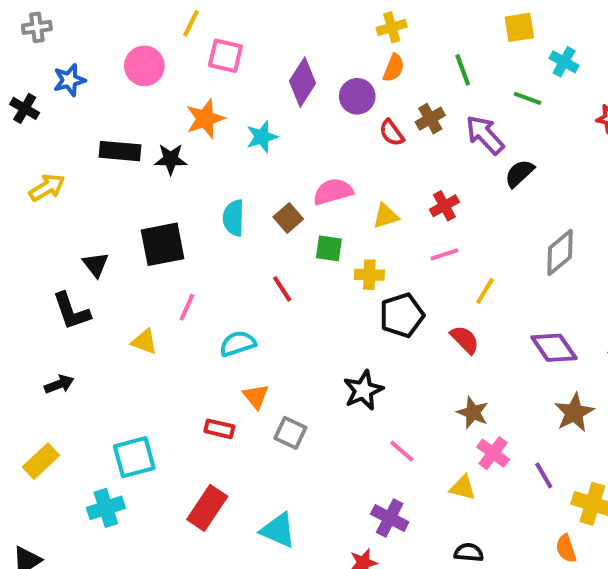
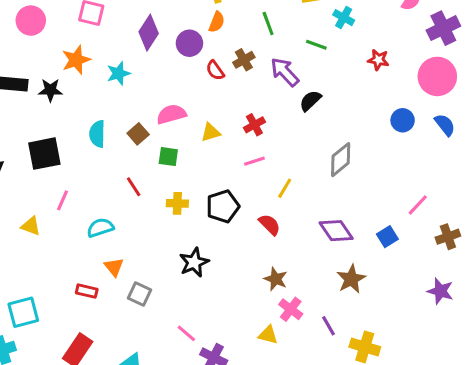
yellow cross: (369, 275) -> (177, 203), moved
pink line: (402, 451) -> (186, 333), moved

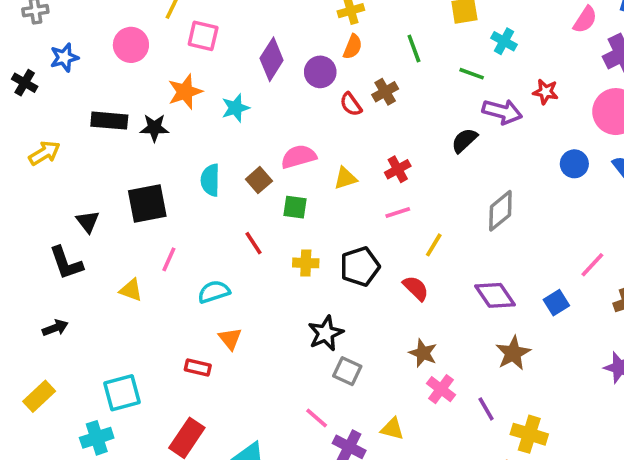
purple arrow: (285, 72) -> (502, 112), moved, turned 148
gray square: (140, 294) -> (347, 371), moved
yellow triangle: (268, 335) -> (392, 429), moved

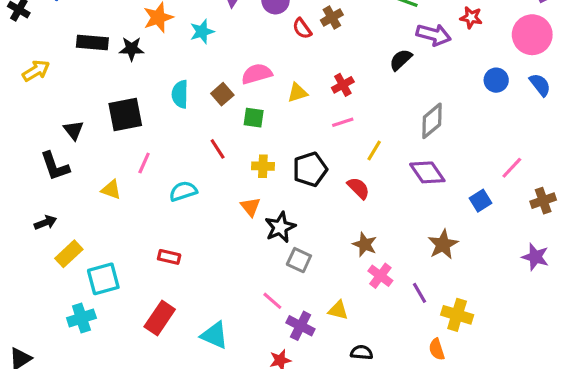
purple diamond: (495, 295) -> (427, 172), moved
orange triangle: (230, 339) -> (250, 207), moved
yellow rectangle: (39, 396) -> (69, 254), moved

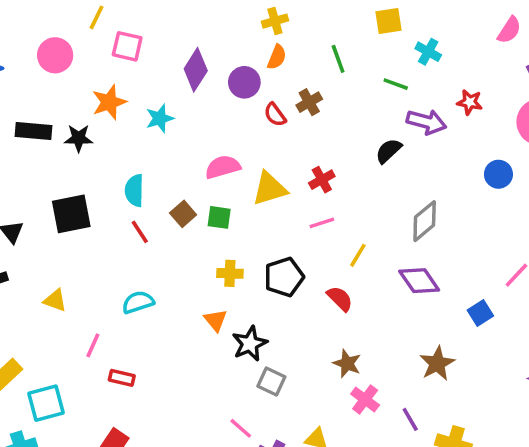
yellow triangle: (297, 93) -> (270, 189), size x1.5
brown square: (222, 94) -> (183, 214), moved
red line: (218, 149) -> (140, 232), moved
pink line: (144, 163) -> (93, 345), moved

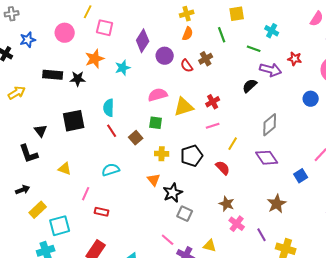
yellow square: (389, 21) -> (237, 14), moved
purple circle: (244, 82) -> (165, 56), moved
brown square: (183, 214) -> (136, 138), moved

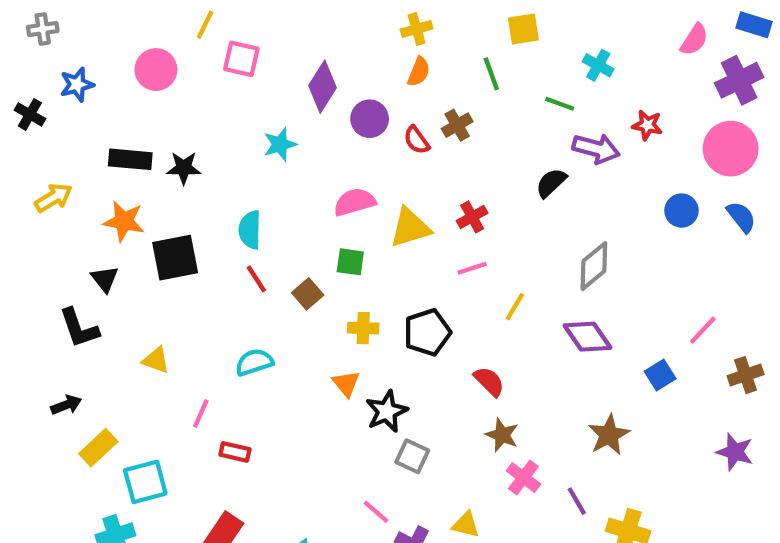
orange star: (95, 59) -> (124, 221), moved, turned 30
red semicircle: (223, 168) -> (489, 381), moved

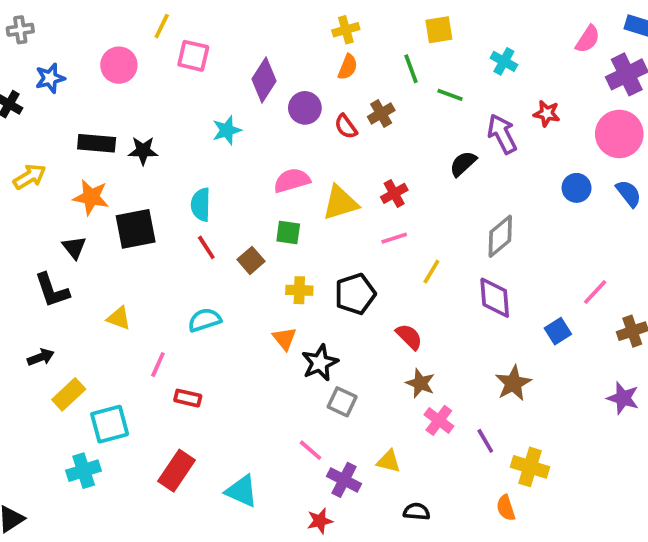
green line: (560, 104) -> (450, 95), moved
purple arrow: (596, 149) -> (502, 134), turned -132
purple diamond: (587, 337) -> (495, 298), turned 30

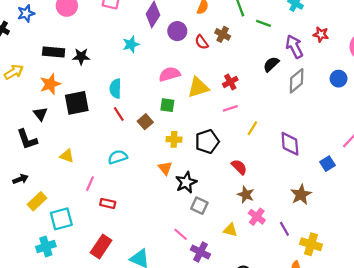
brown cross: (381, 113) -> (223, 34), turned -32
orange star: (91, 197) -> (50, 84), turned -30
gray diamond: (500, 236) -> (297, 81), moved
yellow triangle: (389, 461) -> (230, 230), moved

